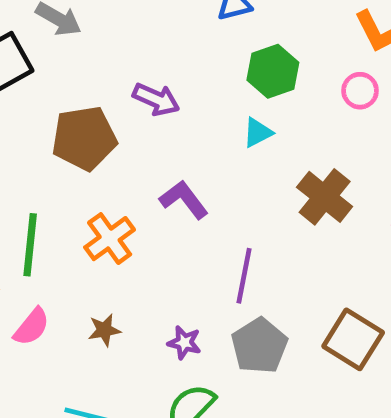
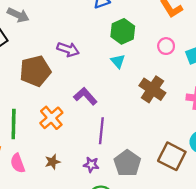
pink circle: (360, 91) -> (166, 46), moved
cyan triangle: (258, 133) -> (118, 61), turned -40
purple line: (244, 276) -> (101, 131), moved
pink semicircle: (32, 327) -> (18, 163), turned 126

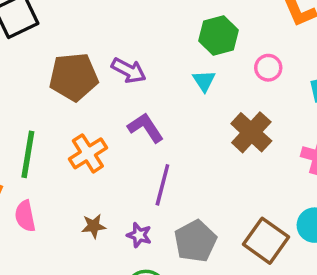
pink circle: (166, 46) -> (268, 68), moved
purple arrow: (68, 49) -> (129, 70), moved
brown star: (53, 162) -> (94, 226), moved

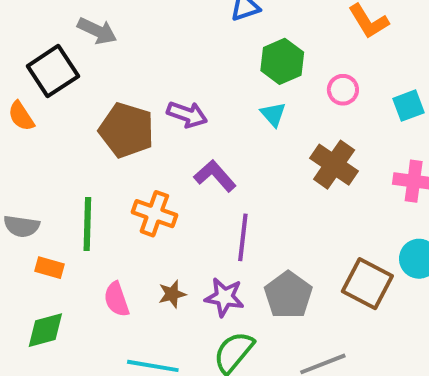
brown pentagon: (74, 77) -> (127, 130), turned 30
orange cross: (88, 153) -> (154, 214), turned -30
pink semicircle: (25, 216) -> (117, 299), moved
purple star: (139, 235) -> (224, 297), size x1.4

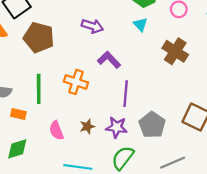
brown pentagon: (127, 130) -> (39, 37), moved

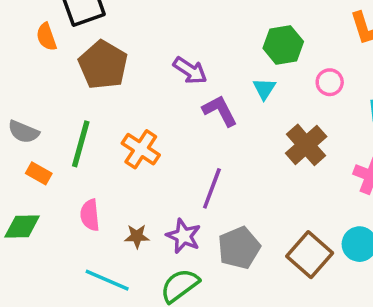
purple L-shape: (109, 60) -> (220, 111), moved
brown star: (87, 127) -> (137, 236), moved

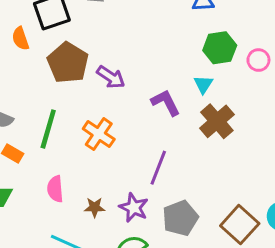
purple arrow: (190, 71) -> (111, 77), moved
pink circle: (330, 82) -> (258, 60), moved
brown cross: (306, 145) -> (217, 121), moved

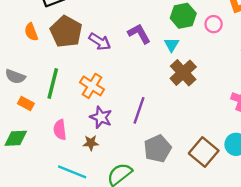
orange semicircle: (20, 39) -> (31, 32), moved
purple L-shape: (166, 103) -> (139, 34), moved
purple star: (134, 208) -> (101, 117), moved

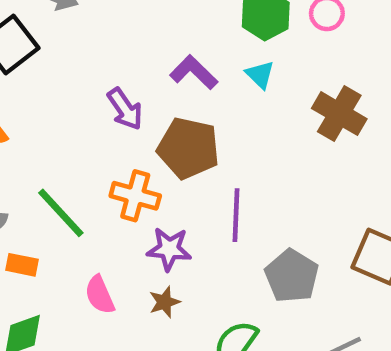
brown pentagon: (66, 32) -> (188, 148), moved
purple arrow: (100, 42) -> (125, 109), turned 40
brown cross: (183, 73) -> (339, 114), moved
green line: (53, 83) -> (61, 213), turned -40

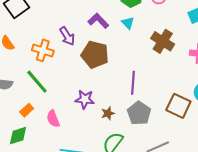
orange cross: (135, 196) -> (43, 50), moved
purple line: (236, 215) -> (133, 83), moved
orange rectangle: (22, 265) -> (27, 110), moved, turned -56
brown star: (164, 302) -> (108, 113), moved

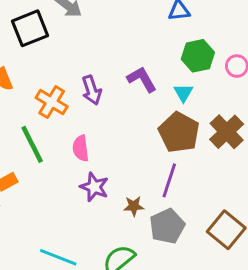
brown pentagon: (95, 55) -> (179, 132), moved
brown star: (108, 113) -> (134, 206), moved
pink semicircle: (53, 119) -> (81, 148), moved

